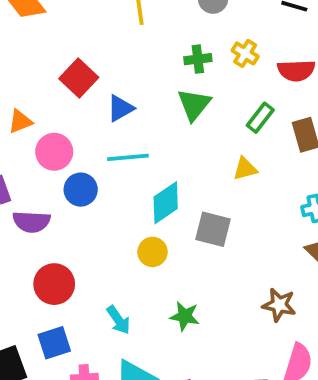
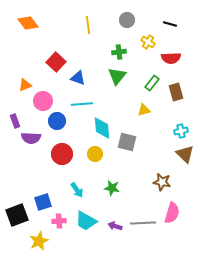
yellow cross: (245, 53) -> (148, 42), moved
blue triangle: (120, 108) -> (78, 78), turned 49
cyan diamond: (166, 203) -> (102, 128), turned -60
red circle: (54, 284) -> (62, 154), moved

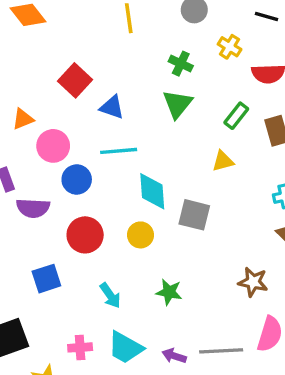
green cross: (119, 52) -> (181, 64), turned 32
blue square: (43, 202) -> (46, 279), moved

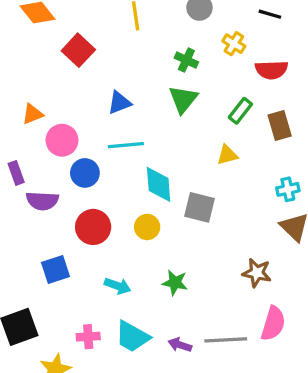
red square: (75, 80) -> (78, 50), moved
blue triangle: (112, 107) -> (119, 103), turned -40
cyan arrow: (110, 295) -> (118, 286), turned -35

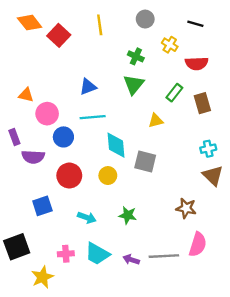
red square: (78, 50) -> (59, 35), moved
orange triangle: (33, 114) -> (26, 95), turned 35
yellow triangle: (227, 155) -> (156, 121), moved

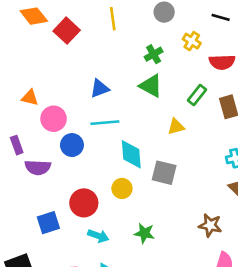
green cross: (136, 56) -> (154, 54), turned 35
green triangle: (134, 84) -> (151, 86), turned -40
red circle: (69, 176) -> (84, 203), moved

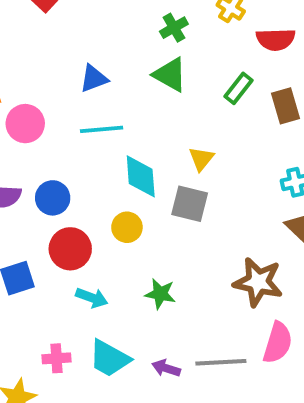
yellow triangle: (176, 127) -> (201, 159), moved, turned -36
blue circle: (72, 145) -> (53, 198), moved
brown star: (210, 225) -> (258, 282), size x1.4

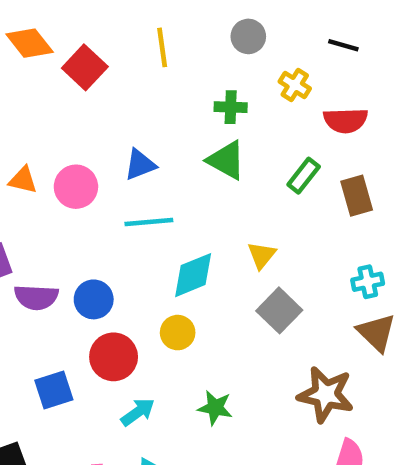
green cross: (174, 28) -> (231, 107), turned 32
pink circle: (25, 124) -> (76, 187), moved
cyan diamond: (141, 176) -> (193, 275), turned 72
gray square: (190, 204) -> (279, 310), moved, turned 30
cyan arrow: (92, 298) -> (138, 412), turned -56

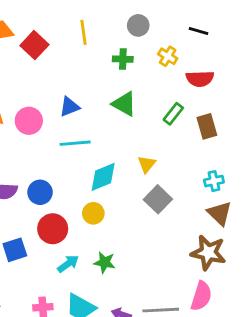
green cross: (231, 107) -> (123, 59), moved
brown star: (326, 394) -> (208, 253), moved
green star: (215, 408) -> (105, 262), moved

